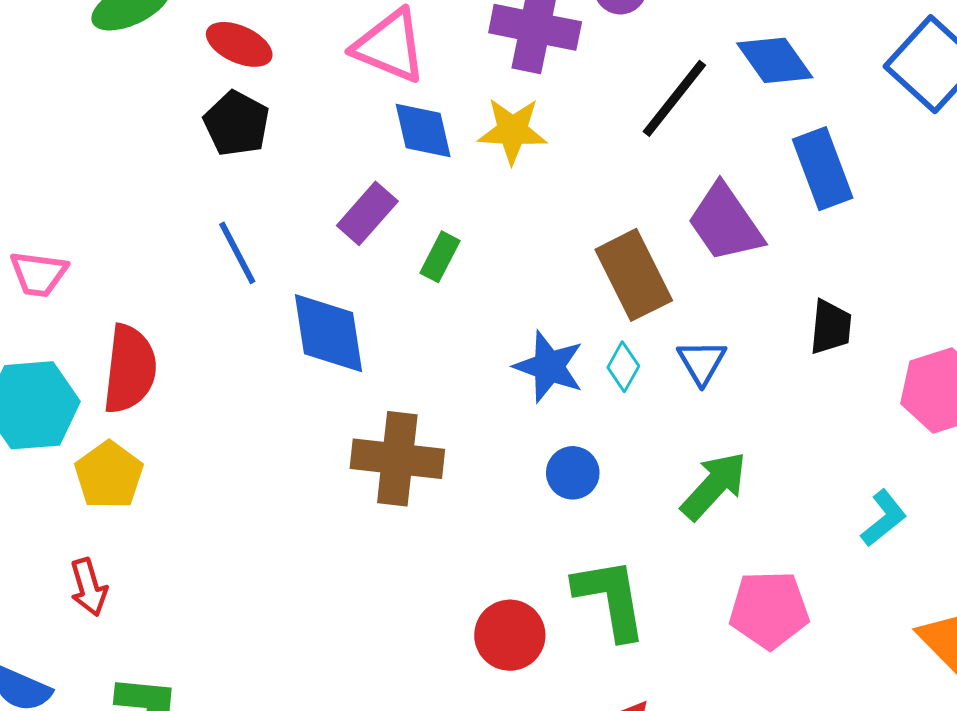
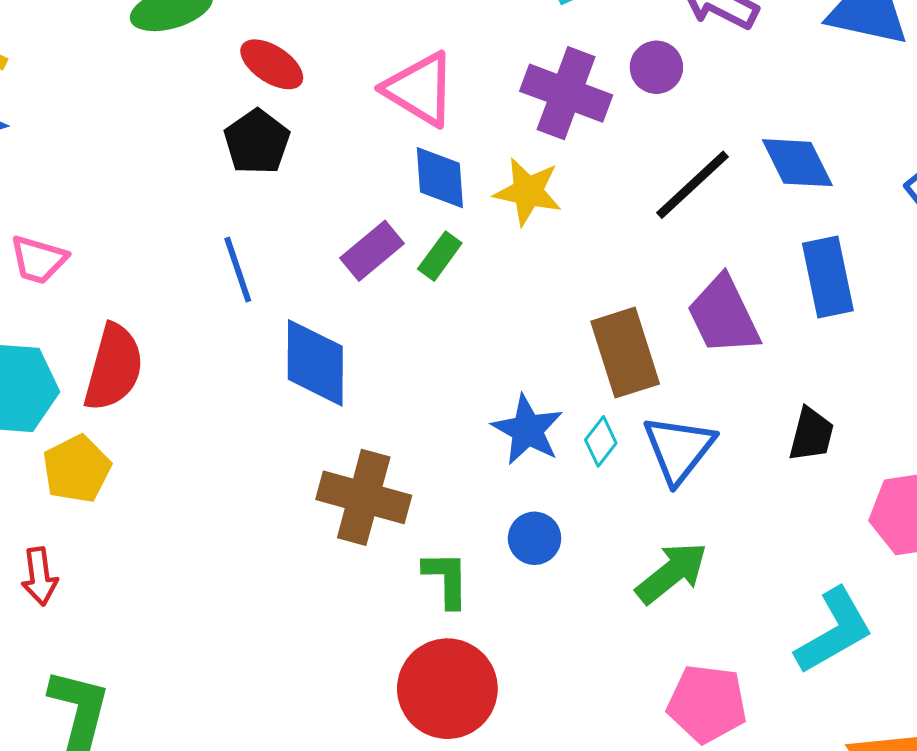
green rectangle: (440, 257) -> (440, 256), moved
blue triangle: (702, 362) -> (679, 449), size x1.5
cyan L-shape: (884, 518) -> (834, 631), size x1.6
green L-shape: (610, 599) -> (446, 579), moved, size x0.7
red circle: (510, 635) -> (447, 689), size x1.4

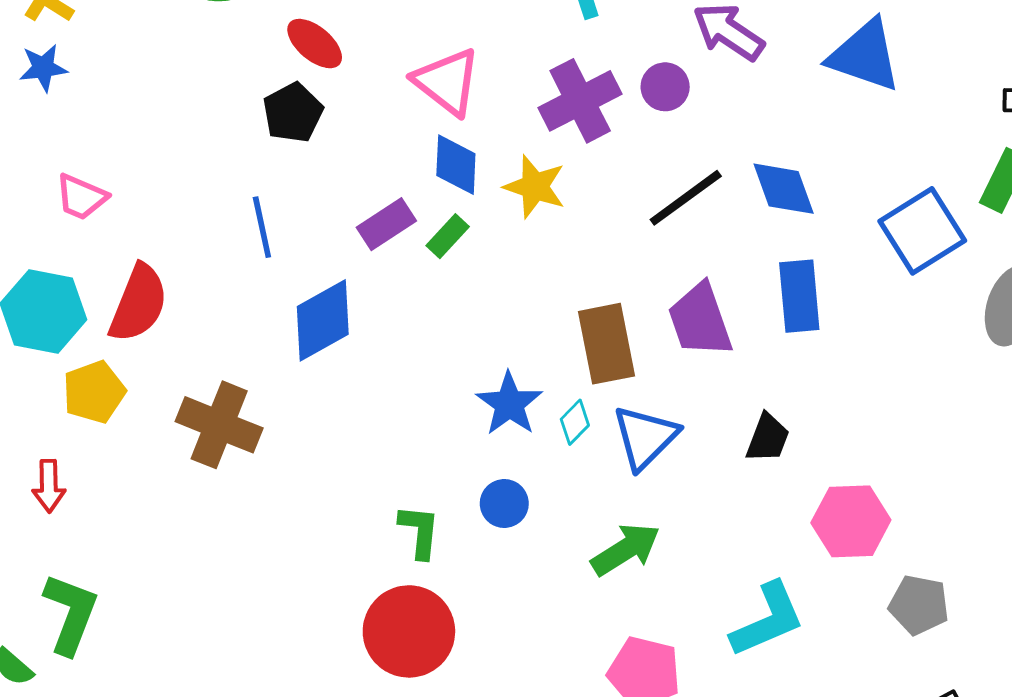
purple cross: (566, 93) -> (580, 101), turned 36
blue diamond: (315, 363) -> (323, 320), turned 54
brown cross: (364, 497) -> (219, 425), moved

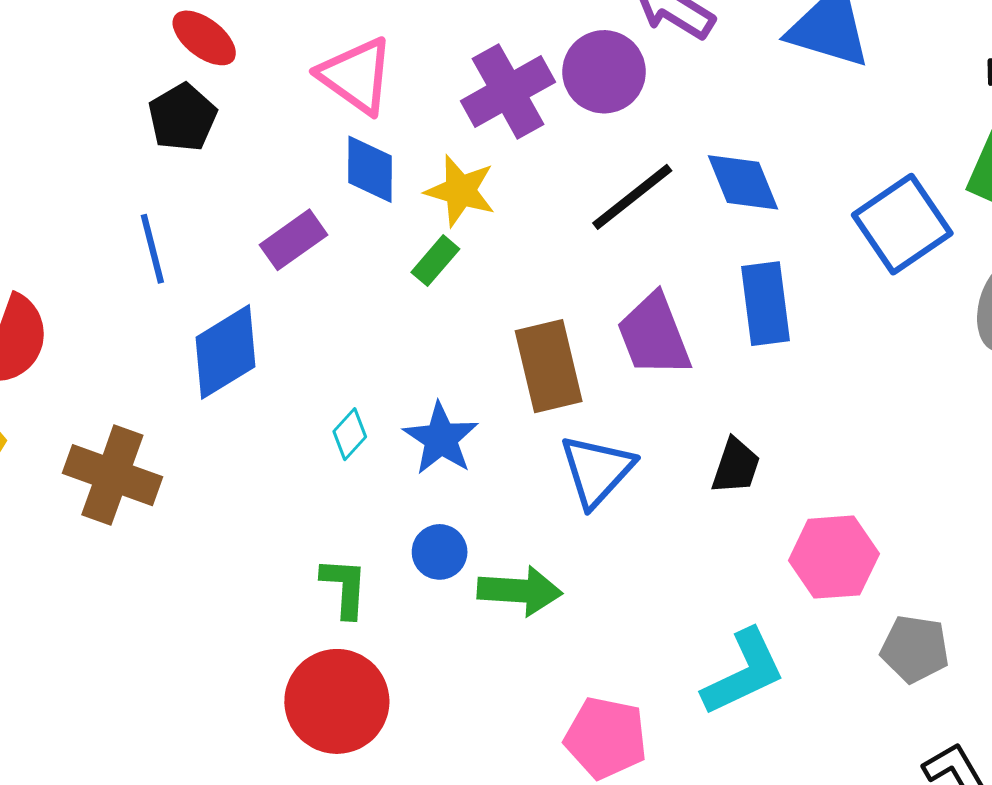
purple circle: (665, 87) -> (604, 72), size x1.5
green rectangle: (448, 236) -> (435, 261), moved
cyan diamond: (575, 422) -> (350, 434), moved
green arrow: (626, 549) -> (520, 591), moved, turned 38

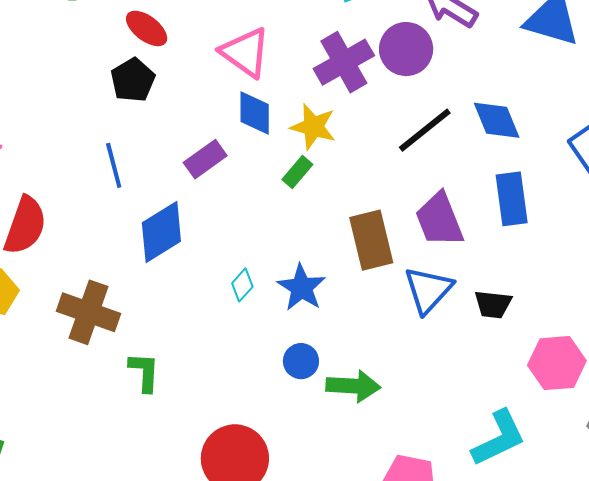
black trapezoid: (736, 466) -> (493, 304), turned 78
blue triangle: (597, 471) -> (428, 290), moved
green L-shape: (345, 587) -> (144, 372), moved

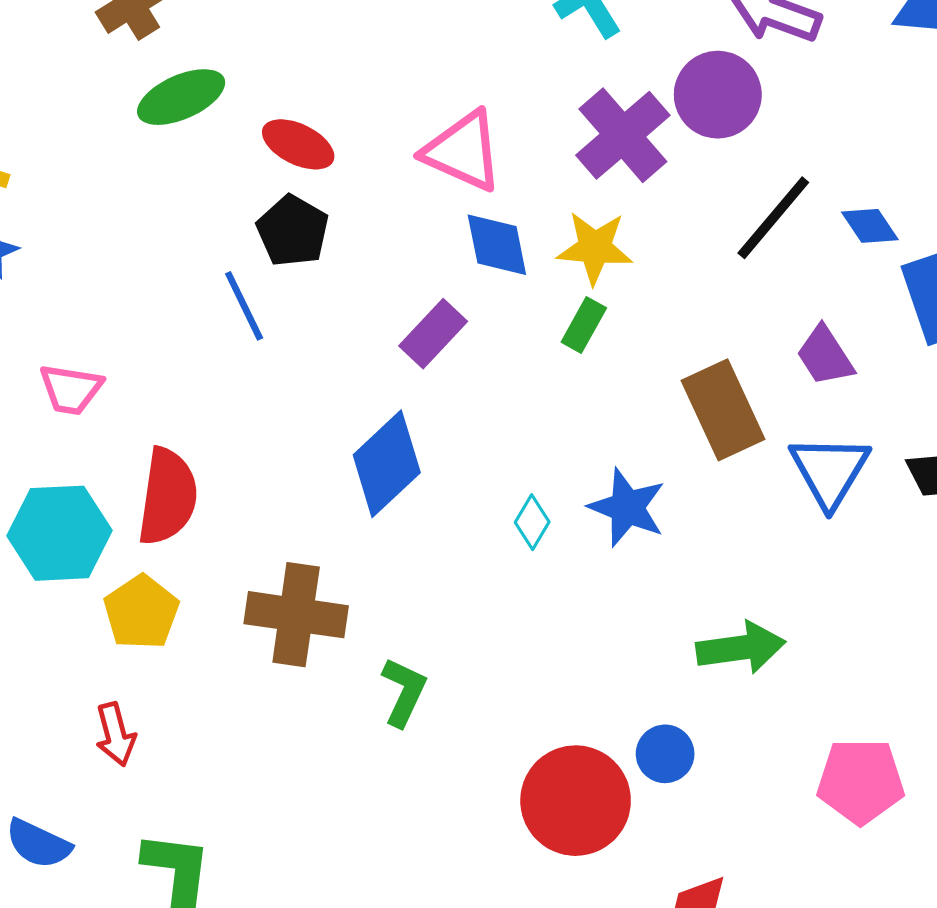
blue diamond: (497, 120) -> (870, 226), moved, size x0.7
blue line: (114, 165) -> (244, 306), moved
purple trapezoid: (439, 220) -> (825, 356), size x0.7
blue circle: (301, 361) -> (665, 754), moved
green L-shape: (144, 372) -> (404, 692), turned 33

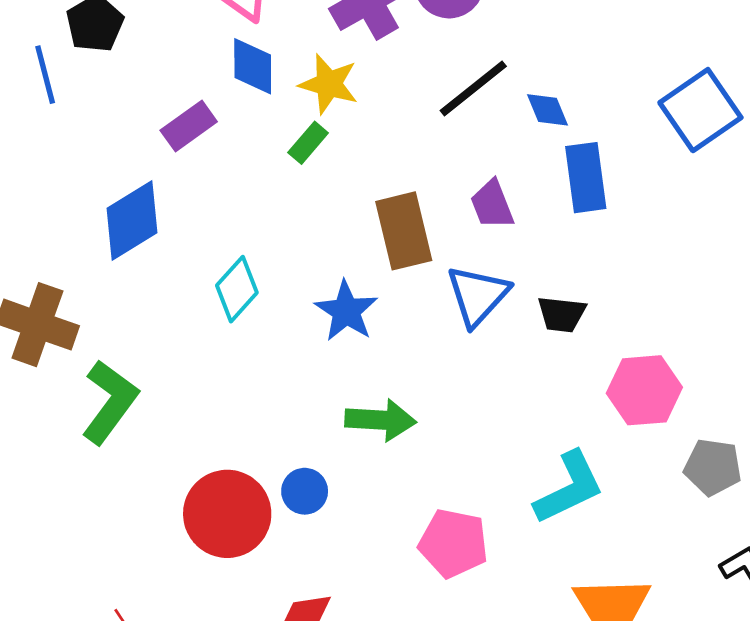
blue star: (627, 508) -> (346, 311), moved
cyan diamond: (532, 522) -> (237, 289), size x1.5
green L-shape: (404, 692) -> (110, 402), size x1.5

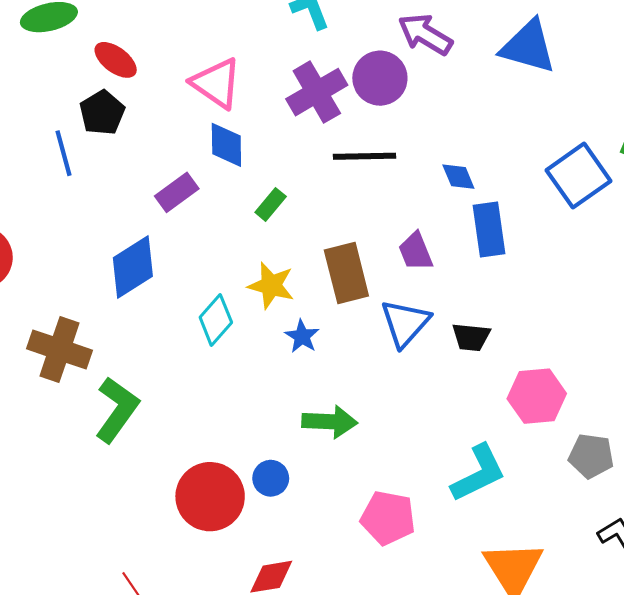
yellow star: (329, 84) -> (271, 286), moved
black line: (473, 88) -> (364, 156), moved, turned 38
blue star: (346, 311) -> (302, 336), size x0.7

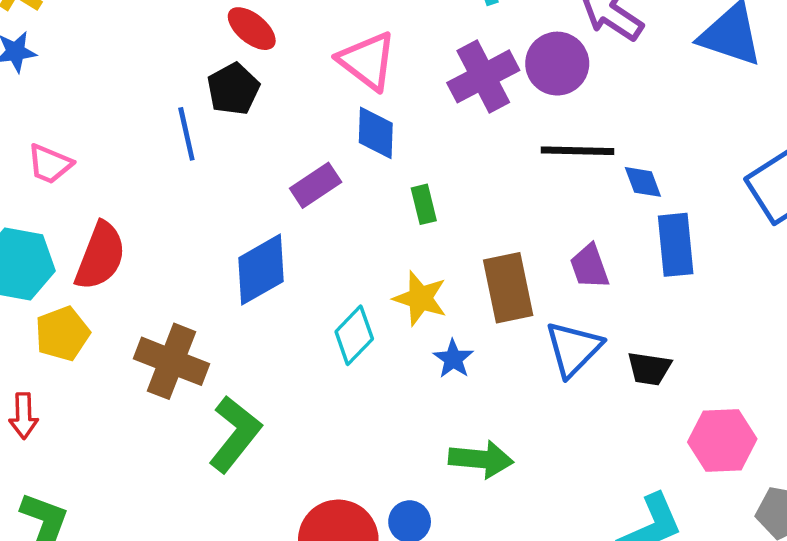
black line: (364, 156) -> (578, 151), moved
green rectangle: (271, 204) -> (424, 204), turned -56

